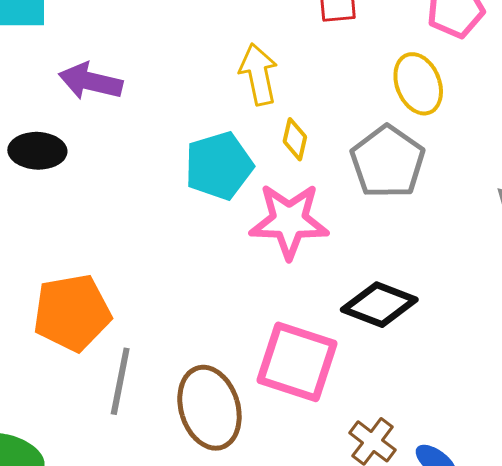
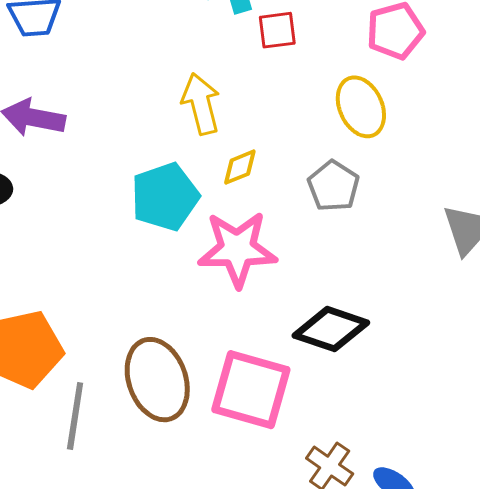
yellow diamond: (295, 139) -> (240, 167), turned 57
gray pentagon: (388, 162) -> (333, 186), size x0.7
brown ellipse: (209, 408) -> (157, 380), moved

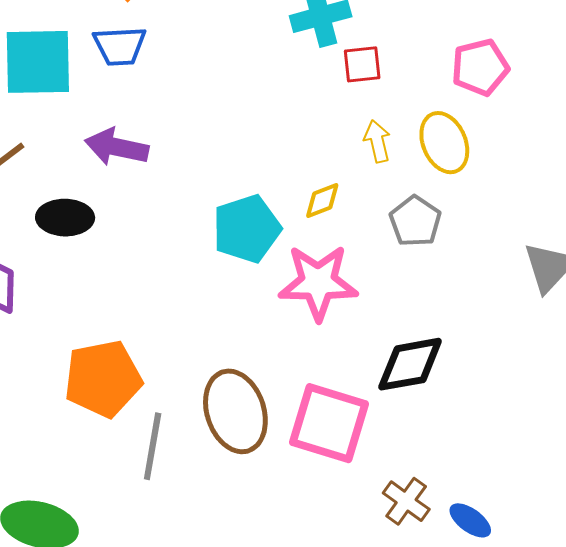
yellow arrow: (201, 104) -> (377, 141), moved, size x0.7
black diamond: (331, 329) -> (410, 364), turned -30

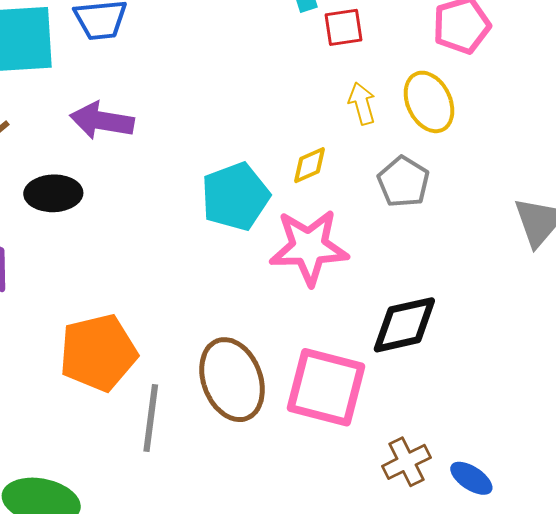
brown cross: (406, 501) -> (406, 462), turned 30

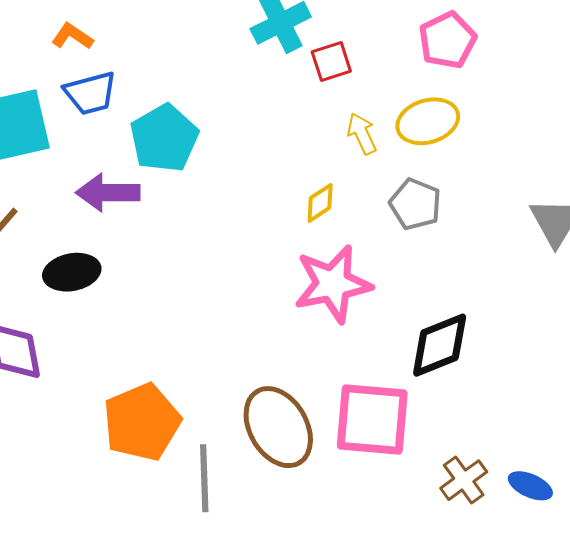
yellow ellipse: (429, 102) -> (428, 121), turned -72
cyan pentagon: (235, 197) -> (164, 138), moved

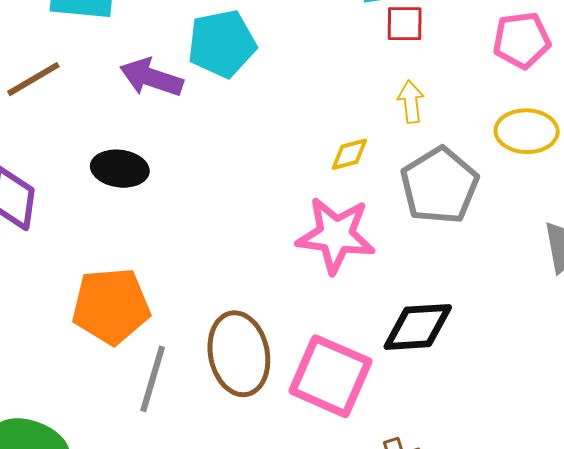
yellow ellipse: (428, 121) -> (527, 131), moved
gray pentagon: (415, 204) -> (439, 186), size x1.5
black ellipse: (72, 272) -> (120, 169), moved

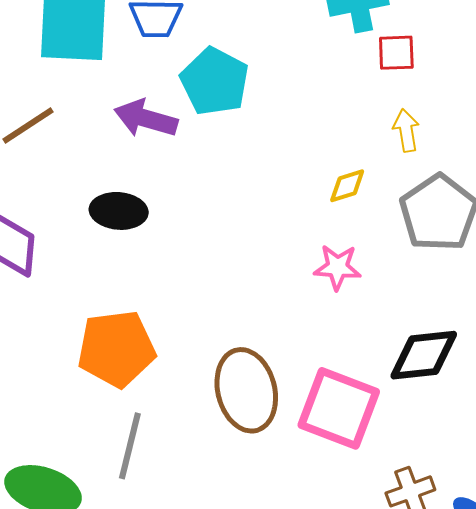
cyan pentagon: (222, 44) -> (215, 81), turned -30
pink star: (336, 235) -> (337, 267), size x0.6
gray line: (153, 379) -> (130, 446), moved

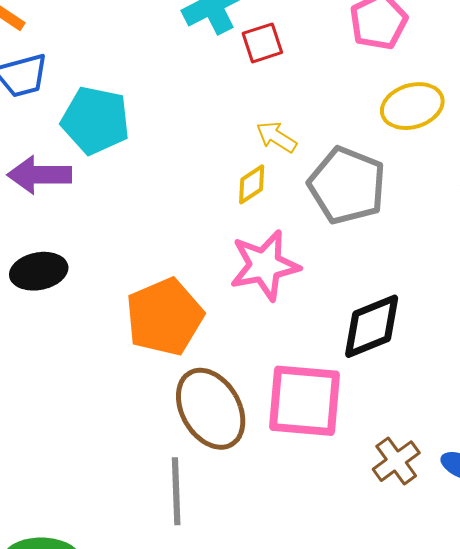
yellow arrow: (406, 130) -> (276, 137), moved, turned -33
pink star: (337, 267) -> (265, 265), size x1.5
orange pentagon: (116, 349) -> (164, 317), moved
gray line: (130, 446) -> (176, 491), moved

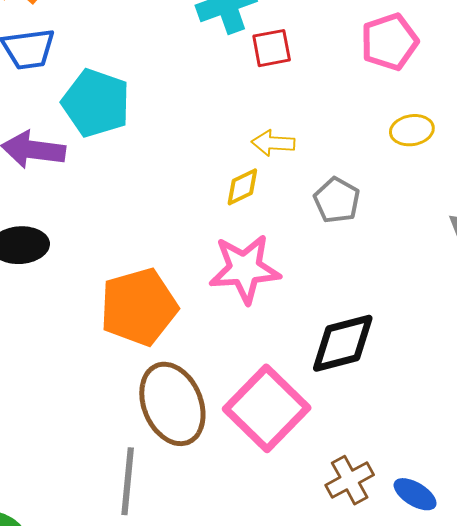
yellow ellipse: (412, 106) -> (412, 130), size x0.7
yellow arrow: (276, 137) -> (273, 143), turned -36
gray pentagon: (347, 185) -> (337, 200), size x0.6
pink square: (305, 401) -> (267, 408), turned 32

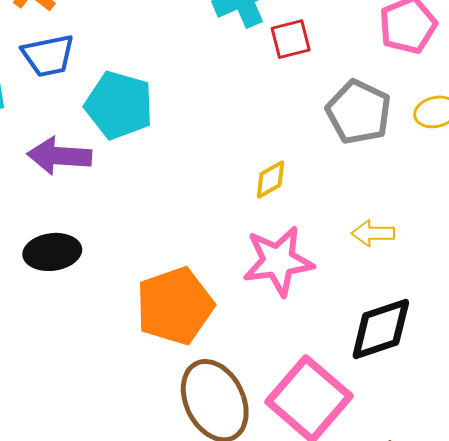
yellow arrow: (273, 143) -> (373, 233), moved
gray pentagon: (337, 200) -> (359, 112), moved, size x1.4

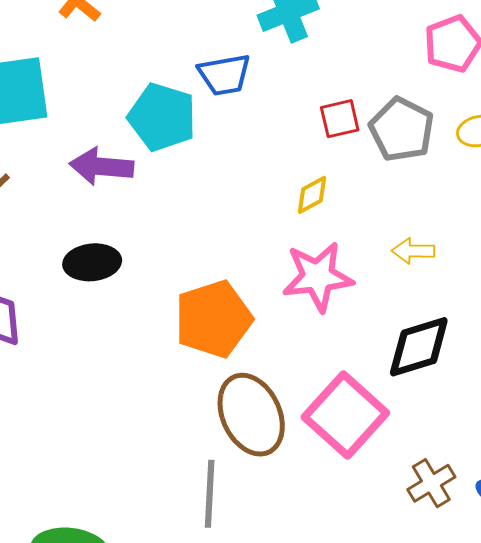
red square: (291, 39) -> (340, 119), moved
blue trapezoid: (48, 56) -> (224, 75), moved

